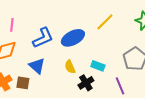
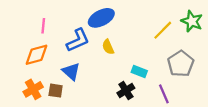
yellow line: (105, 22) -> (163, 30), moved
blue ellipse: (73, 38) -> (101, 18), moved
yellow semicircle: (70, 67) -> (108, 47), moved

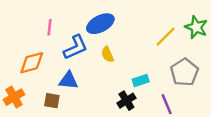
pink line: (43, 26) -> (49, 27), moved
blue triangle: (71, 72) -> (68, 80), turned -36
cyan rectangle: (139, 72) -> (141, 80), turned -40
orange cross: (33, 89) -> (14, 97), moved

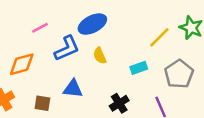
pink line: (49, 27) -> (40, 28), turned 56
blue triangle: (68, 80) -> (73, 89), moved
cyan rectangle: (141, 80) -> (139, 68), moved

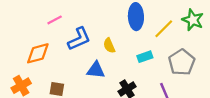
blue ellipse: (92, 24) -> (136, 17), moved, turned -65
blue triangle: (73, 89) -> (96, 70), moved

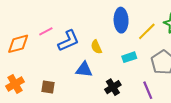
pink line: (55, 20) -> (46, 31), moved
orange diamond: (38, 53) -> (18, 44), moved

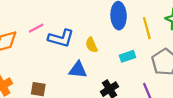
yellow line: (147, 31) -> (147, 28), turned -60
blue L-shape: (69, 41) -> (61, 38), turned 40

